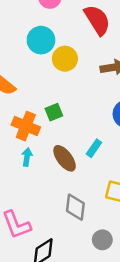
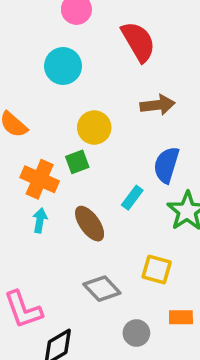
yellow circle: (65, 59) -> (94, 128), moved
cyan rectangle: (94, 148) -> (132, 198), moved
gray diamond: (75, 207) -> (102, 289), turned -52

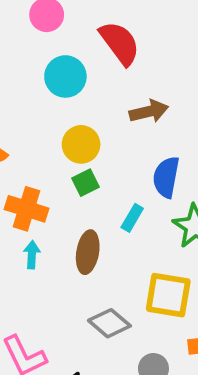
cyan circle: (63, 66) -> (65, 76), moved
green square: (77, 162) -> (85, 183), moved
brown ellipse: (90, 224) -> (88, 252), turned 51
yellow square: (157, 269) -> (168, 295), size x1.4

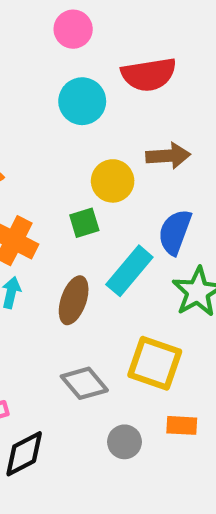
red semicircle: (120, 43) -> (149, 74), turned 108
yellow circle: (81, 144) -> (113, 181), moved
cyan rectangle: (132, 218) -> (129, 271), size x1.6

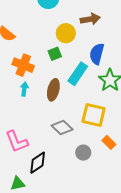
orange rectangle: (182, 425) -> (109, 142), turned 48

